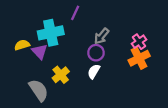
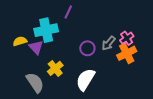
gray arrow: (102, 36) -> (109, 43), moved
white semicircle: (94, 71) -> (85, 80), moved, size x1.6

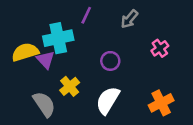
yellow semicircle: (20, 41) -> (25, 52), size x1.5
gray arrow: (109, 43) -> (129, 19), moved
orange cross: (127, 53) -> (161, 103), moved

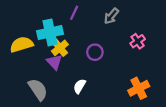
purple triangle: (46, 60) -> (54, 62), moved
yellow cross: (70, 86) -> (60, 48), moved
white semicircle: (108, 100) -> (80, 86), moved, size x0.6

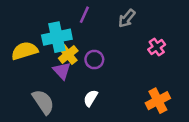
purple circle: (95, 52) -> (94, 60), moved

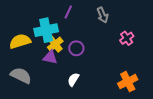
gray arrow: (127, 18) -> (103, 15), turned -63
purple triangle: (62, 71) -> (50, 57), turned -35
gray semicircle: (43, 102) -> (21, 75), moved, turned -30

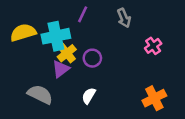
yellow semicircle: (20, 41) -> (23, 33), moved
purple triangle: (50, 57) -> (61, 69), turned -49
gray semicircle: (21, 75) -> (40, 94), moved

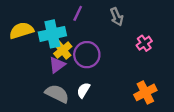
purple circle: (92, 58) -> (87, 55), size x1.5
gray semicircle: (40, 94) -> (57, 94), moved

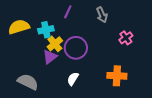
cyan cross: (52, 34) -> (46, 30), size x0.7
orange cross: (145, 92) -> (117, 76), moved, turned 30
gray semicircle: (57, 94) -> (28, 82), moved

